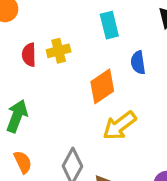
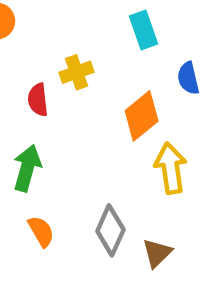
red semicircle: (29, 55) -> (38, 100), moved
yellow arrow: (119, 126) -> (171, 168), turned 124

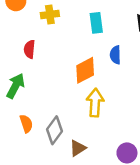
yellow cross: (77, 72) -> (50, 14), moved
orange semicircle: (41, 231) -> (26, 124), moved

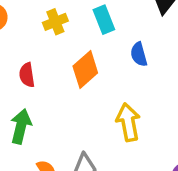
yellow cross: (50, 14) -> (55, 22), moved
orange diamond: (85, 70) -> (85, 69), moved

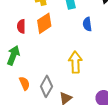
orange diamond: (85, 69) -> (44, 23), moved

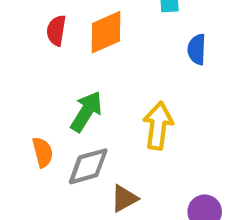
green arrow: (13, 55) -> (86, 112), moved
gray diamond: (46, 86) -> (88, 166), turned 35

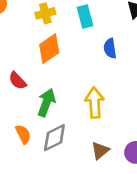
red semicircle: (56, 30) -> (17, 81), moved, turned -42
brown triangle: (124, 198) -> (100, 151), moved

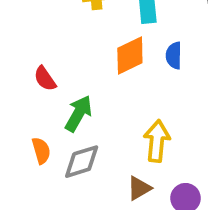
orange diamond: (49, 49) -> (130, 55), moved
yellow arrow: (95, 103) -> (157, 141), moved

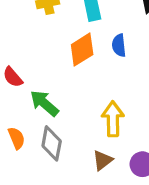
green arrow: (78, 114) -> (44, 103), turned -72
gray diamond: (82, 162) -> (52, 143), turned -56

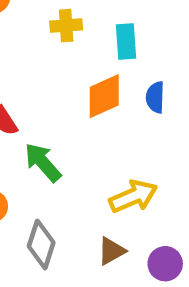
yellow arrow: (113, 119) -> (133, 196), turned 60
gray diamond: (52, 143) -> (41, 244), moved

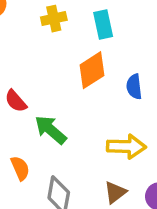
blue semicircle: (155, 97) -> (134, 87), moved
yellow arrow: (133, 196) -> (126, 147), turned 33

